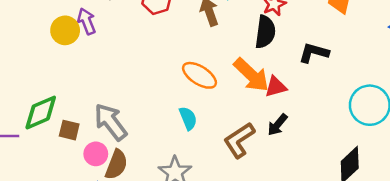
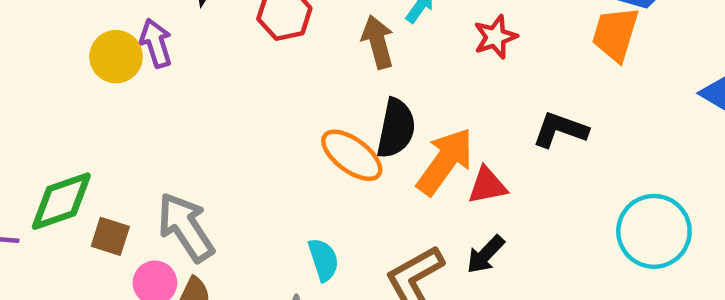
black semicircle: (265, 32) -> (396, 128), moved
orange arrow: (251, 75) -> (445, 161), turned -102
cyan semicircle: (188, 118) -> (323, 260), moved

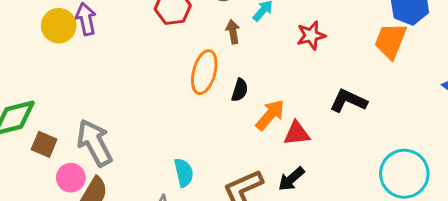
brown arrow: (378, 42) -> (233, 32), size x0.7
black semicircle: (396, 128) -> (240, 90), size x0.6
orange ellipse: (352, 155) -> (204, 72), moved, turned 63
orange arrow: (445, 161) -> (270, 115), size x0.7

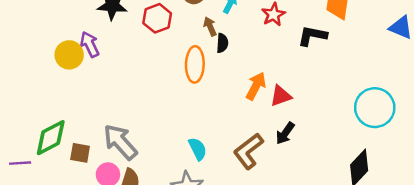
black semicircle: (240, 90) -> (222, 43), moved
black L-shape: (348, 101) -> (312, 36), moved

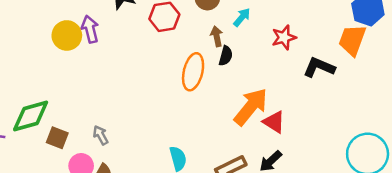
orange arrow: (256, 86) -> (251, 107), size x1.4
red triangle: (281, 96) -> (274, 122), turned 40
gray arrow: (120, 142) -> (101, 135), size x0.5

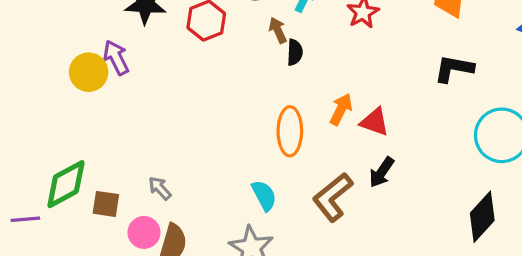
black L-shape: (319, 67) -> (454, 69), moved
orange ellipse: (193, 72) -> (290, 131), moved
orange arrow: (251, 107) -> (341, 109), size x0.6

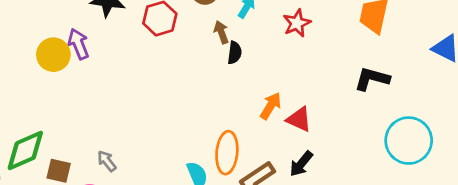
orange ellipse: (290, 131) -> (227, 153), moved

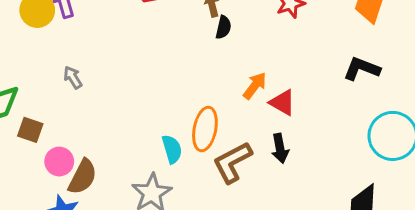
gray arrow: (107, 161) -> (73, 77), moved
black arrow: (301, 164) -> (280, 148), turned -56

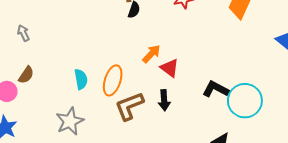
black L-shape: (362, 69) -> (216, 89), moved
cyan semicircle: (172, 149) -> (81, 79), moved
brown semicircle: (83, 177) -> (26, 75), moved, size x0.7

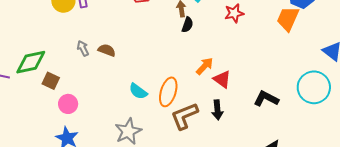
brown semicircle: (26, 75) -> (107, 50), moved, turned -102
cyan semicircle: (81, 79) -> (138, 91), turned 138
cyan circle: (245, 101) -> (314, 87), moved

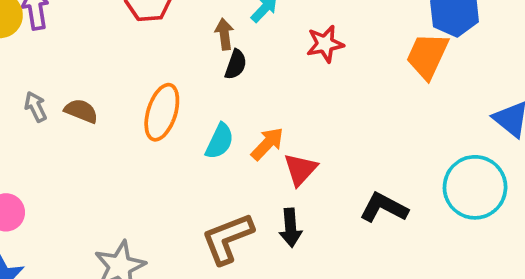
red triangle: (222, 79) -> (300, 169), turned 36
cyan semicircle: (138, 91) -> (220, 141), moved, turned -102
orange ellipse: (168, 92) -> (162, 112), moved

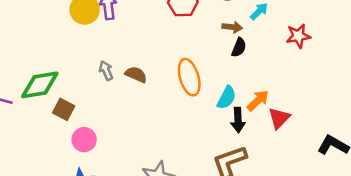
brown arrow: (224, 34) -> (232, 27), turned 102
orange ellipse: (162, 112) -> (189, 77), turned -36
black arrow: (291, 228) -> (238, 120), moved

